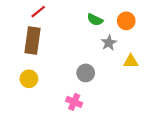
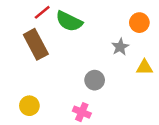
green semicircle: (95, 20) -> (69, 21), moved, size x1.5
brown rectangle: (32, 41) -> (36, 44), turned -36
yellow circle: (29, 79) -> (29, 106), moved

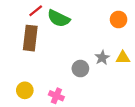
brown rectangle: (36, 44) -> (30, 38), turned 35
gray star: (120, 47) -> (102, 58), moved
pink cross: (82, 112) -> (56, 96), moved

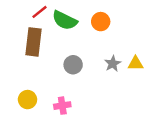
orange circle: (119, 19) -> (101, 22), moved
gray circle: (80, 69) -> (73, 65), moved
pink cross: (56, 96) -> (62, 106), turned -32

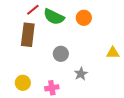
gray star: (113, 64) -> (81, 74), moved

